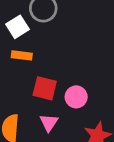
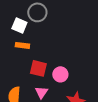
white square: (18, 27) -> (19, 25), turned -35

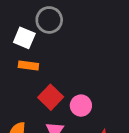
red square: (38, 68) -> (51, 97), turned 30

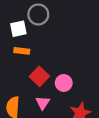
white square: (24, 38) -> (18, 29), turned -35

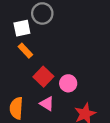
orange rectangle: (22, 51) -> (25, 51), turned 40
pink triangle: (43, 103) -> (47, 104), turned -32

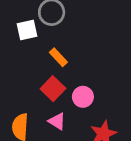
orange rectangle: (25, 51) -> (58, 57), moved

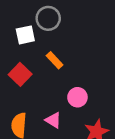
red square: (53, 89) -> (20, 74), moved

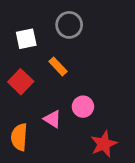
gray circle: (48, 18) -> (69, 25), moved
pink triangle: (53, 120) -> (53, 119), moved

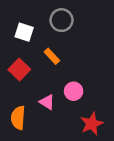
white square: (26, 39) -> (24, 32), turned 30

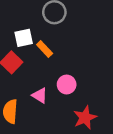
white square: (24, 32) -> (24, 38), moved, turned -30

